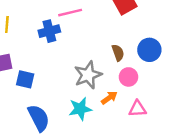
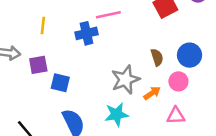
pink circle: (128, 77) -> (178, 81), moved
orange arrow: (109, 98) -> (152, 93), moved

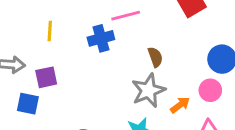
brown semicircle: (157, 57) -> (155, 57), moved
blue square: (60, 83) -> (28, 104), moved

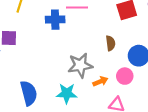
brown semicircle: (155, 57) -> (110, 43), moved

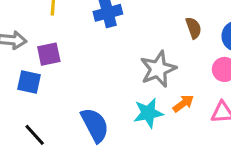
orange arrow: (100, 81) -> (183, 103), moved

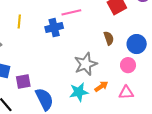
purple square: (49, 54) -> (23, 81), moved

